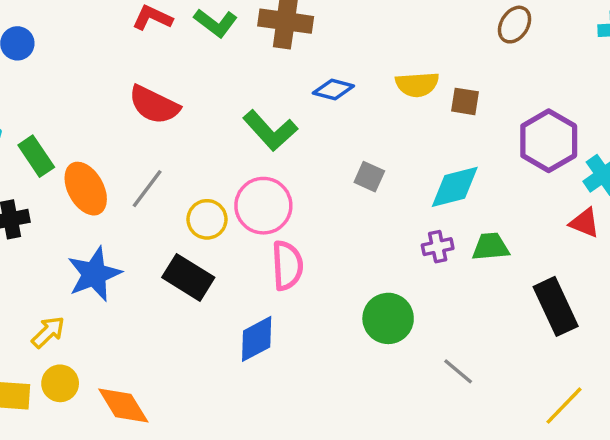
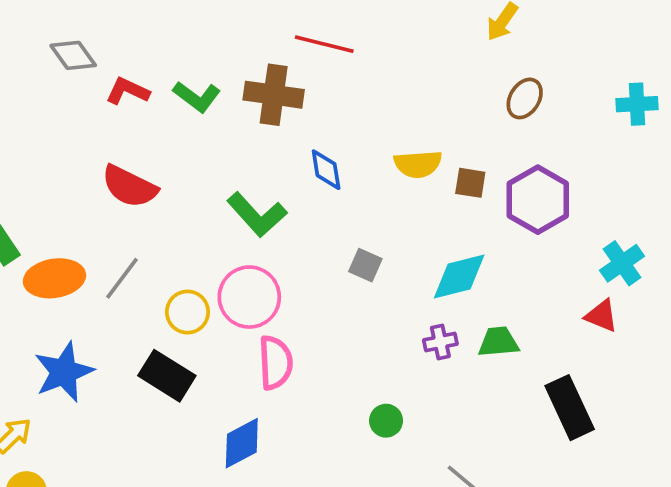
blue diamond: (333, 89) -> (326, 170), turned 66
purple hexagon: (549, 141) -> (538, 200), moved
orange ellipse: (86, 189) -> (54, 278), turned -70
green circle: (388, 318) -> (386, 421), size x0.6

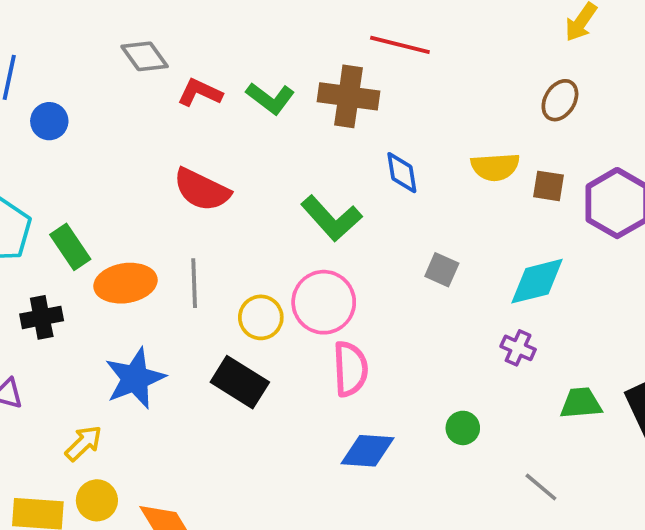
brown ellipse: (525, 98) -> (560, 100), moved
gray line: (122, 278) -> (194, 283), turned -39
purple cross: (440, 342) -> (518, 348), turned 36
green trapezoid: (498, 342) -> (581, 403), moved
blue diamond: (242, 443) -> (368, 451), moved, turned 32

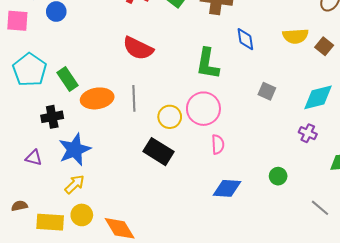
brown square: (549, 186) -> (324, 46), turned 30
green L-shape: (331, 218) -> (208, 64), turned 52
pink semicircle: (350, 369) -> (218, 144), size x0.7
blue star: (135, 378) -> (75, 150), moved

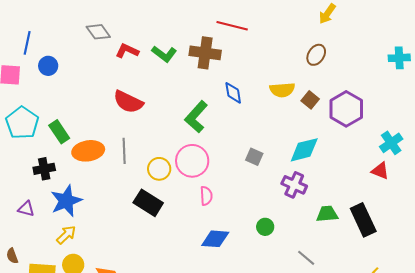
green L-shape: (208, 64) -> (196, 117), turned 32
gray square: (267, 91) -> (254, 157), moved
purple cross: (308, 133) -> (294, 185), size x1.4
brown semicircle: (19, 206) -> (12, 256), turned -98

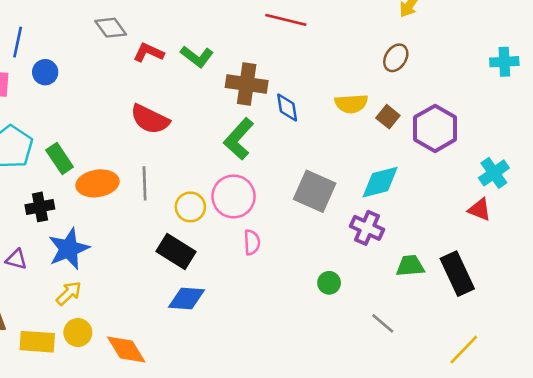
brown cross: (205, 53) -> (247, 84), moved
gray square: (254, 157) -> (315, 191), size x1.8
blue diamond: (215, 239) -> (186, 299), moved

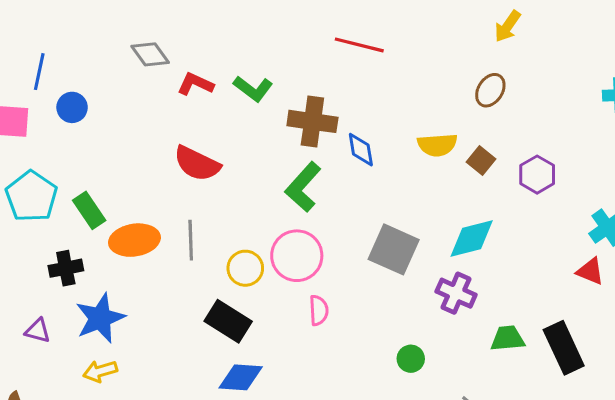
purple hexagon: (435, 128) -> (537, 175), size x0.7
yellow arrow: (69, 293) -> (100, 371), turned -152

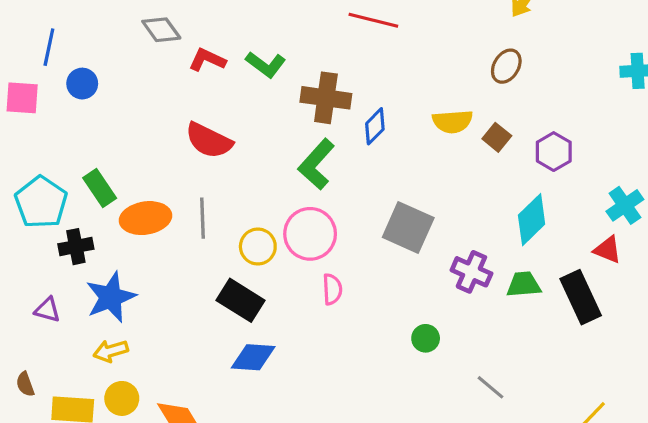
blue diamond: (361, 150) -> (375, 126), turned 54
cyan pentagon: (31, 196) -> (41, 202), moved
cyan diamond: (472, 239) -> (532, 220), moved, turned -30
green trapezoid: (508, 338) -> (524, 284), moved
black rectangle: (564, 348) -> (581, 297), moved

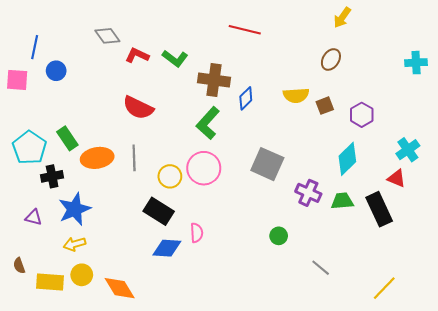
brown square: (497, 137) -> (325, 106), turned 30
pink semicircle: (332, 289) -> (197, 233), moved

